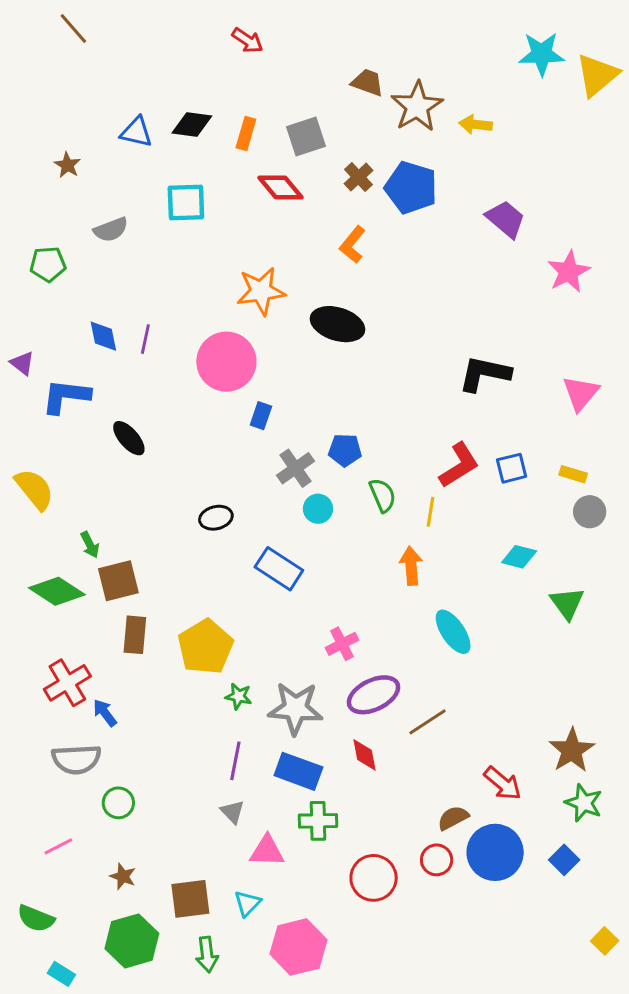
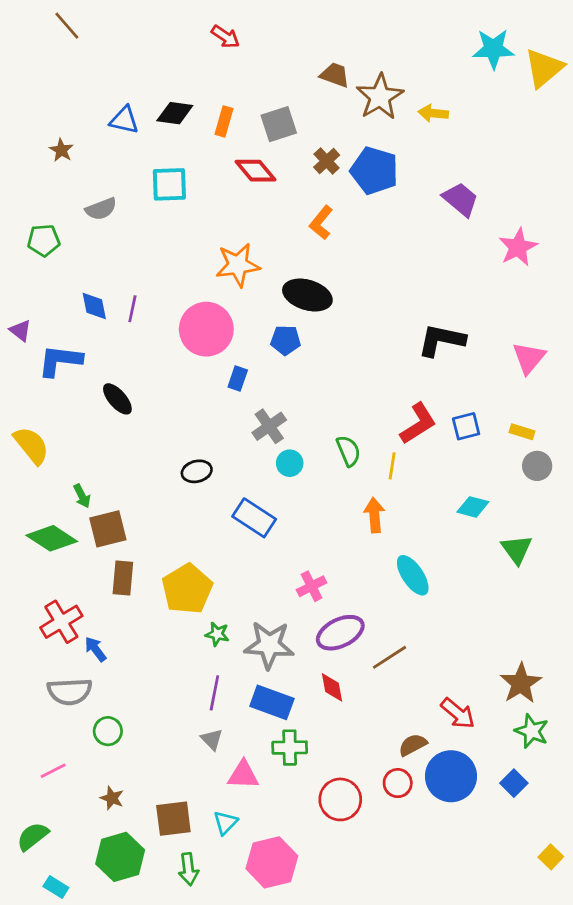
blue pentagon: (345, 450) -> (286, 340), moved
green semicircle: (36, 918) -> (33, 836), turned 120

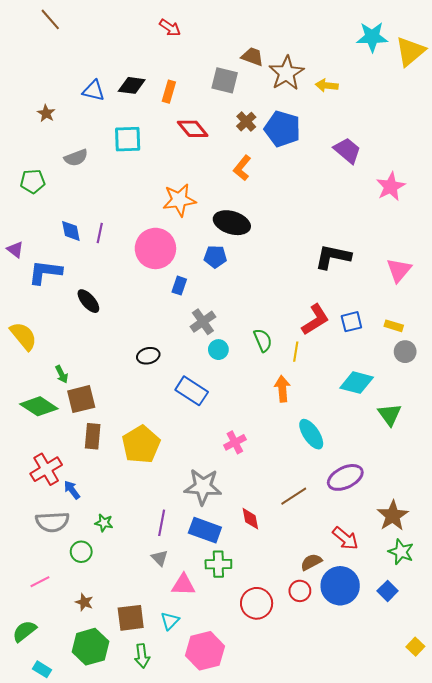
gray square: (279, 124) -> (225, 80), moved, turned 32
cyan diamond: (473, 507) -> (357, 383), size x1.4
purple ellipse: (340, 633) -> (345, 477), moved
green star: (217, 634) -> (104, 523), moved

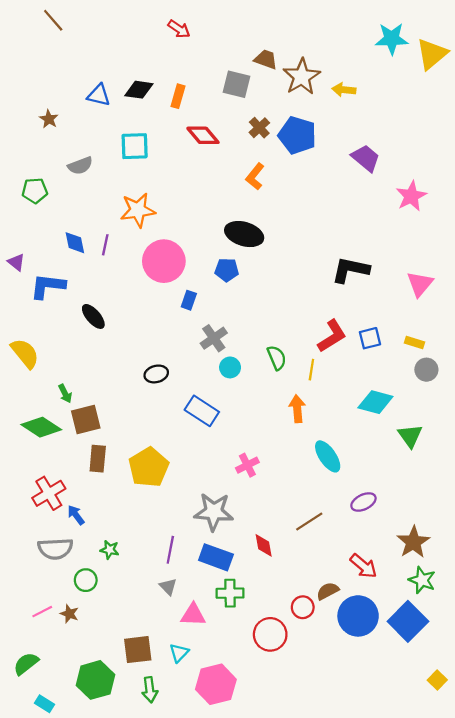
orange star: (179, 200) -> (138, 210), moved
purple ellipse: (345, 477) -> (363, 502), size x0.7
red circle: (300, 591) -> (303, 607), moved
blue square: (388, 591) -> (408, 621), size x1.8
brown star: (84, 602) -> (69, 614), moved

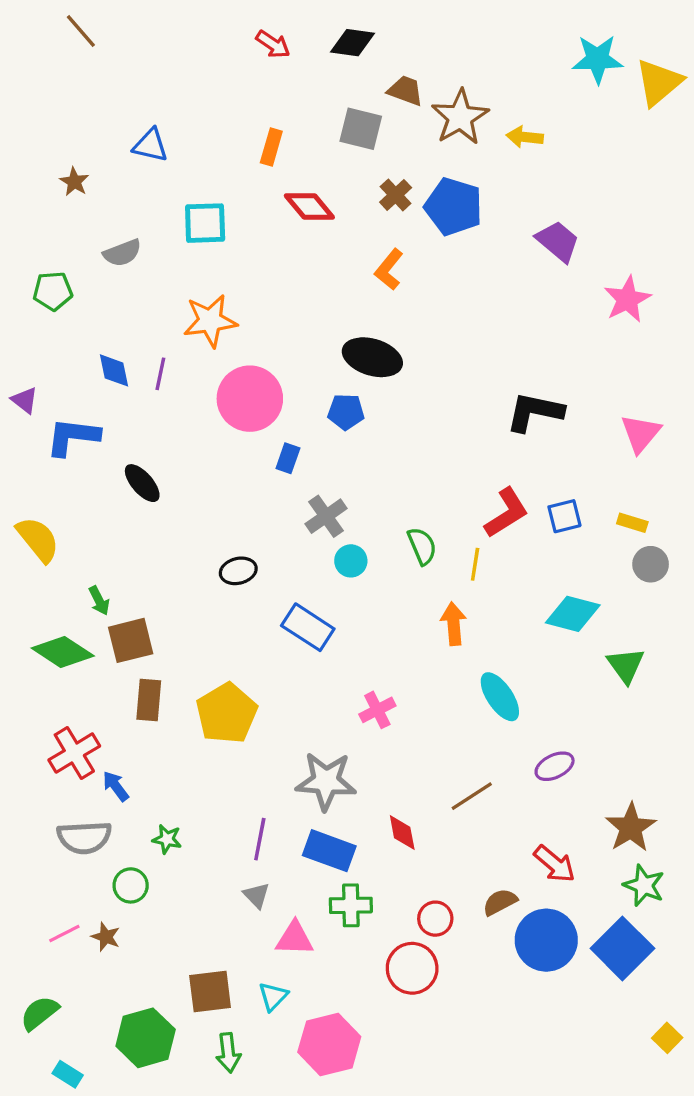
black diamond: (139, 90) -> (352, 43), moved
red circle: (303, 607) -> (435, 919), moved

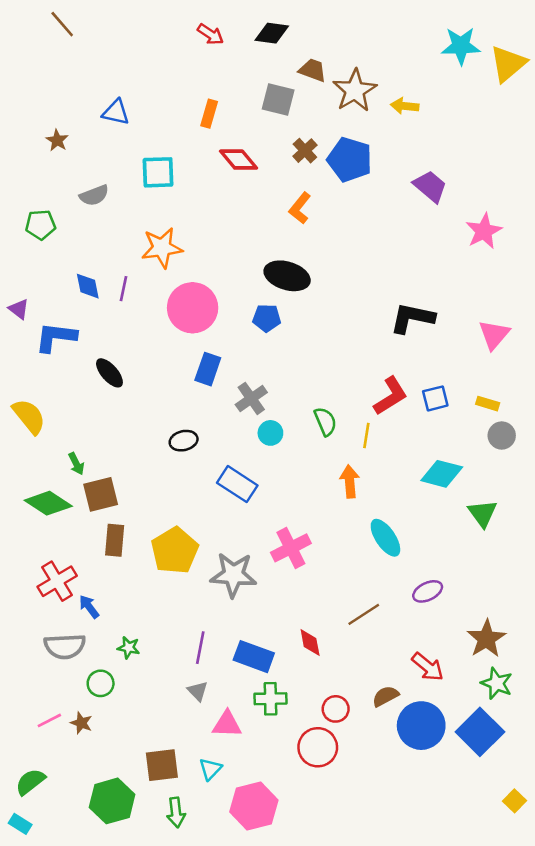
blue rectangle: (288, 458) -> (208, 369), moved, size x1.4
pink cross: (377, 710) -> (291, 548), size x1.4
gray star: (326, 781) -> (233, 575), moved
cyan rectangle: (68, 1074) -> (20, 824), moved

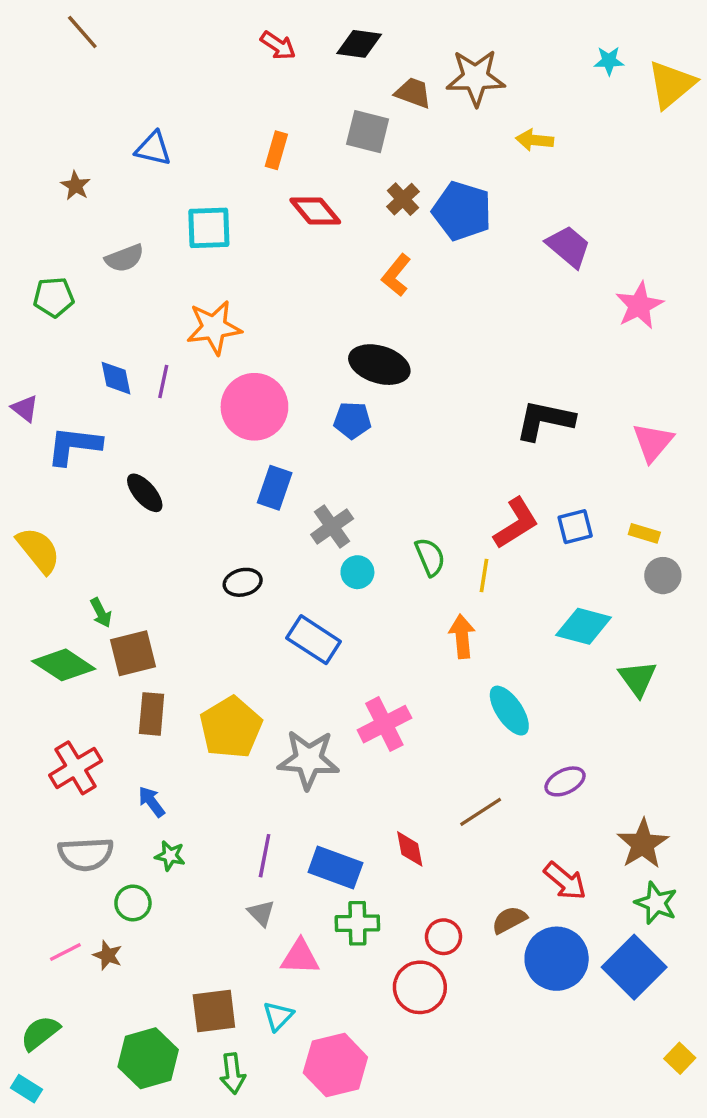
cyan star: (461, 46) -> (609, 61), size x0.6
brown star: (355, 91) -> (476, 78), moved, turned 30
blue arrow: (89, 607) -> (152, 802), moved

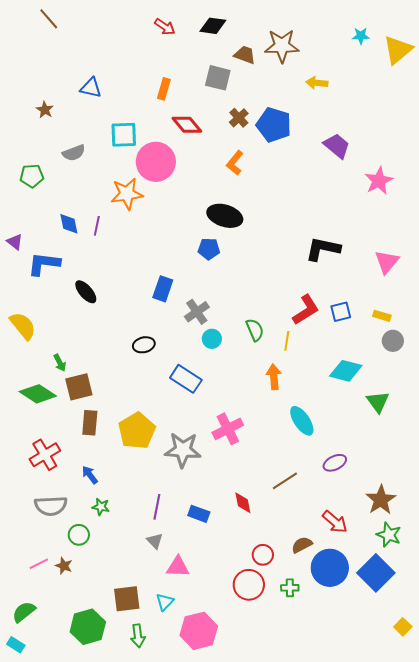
pink circle: (254, 407) -> (156, 162), moved
blue rectangle: (335, 868) -> (199, 514), size x0.7
green cross: (357, 923) -> (290, 588), moved, size x0.7

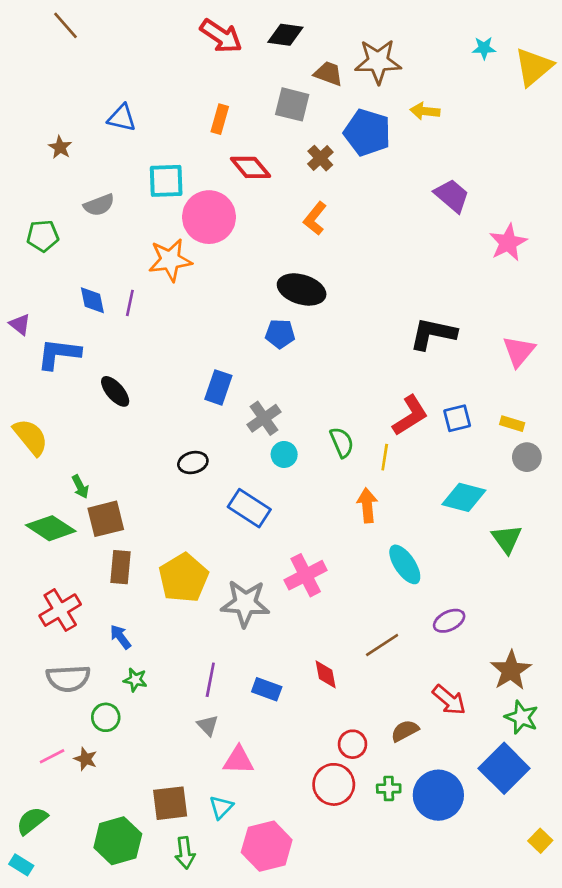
red arrow: (165, 27) -> (221, 36), size x1.5
blue pentagon: (274, 125) -> (367, 133), moved
blue circle: (330, 568) -> (438, 795), moved

